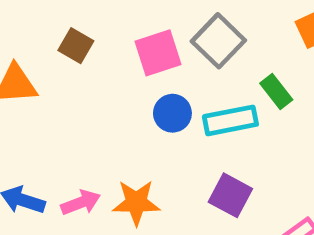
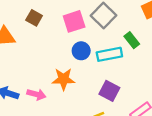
pink arrow: (81, 203) -> (36, 94), turned 36
orange star: (136, 203) -> (63, 79), moved

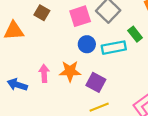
purple square: (109, 91) -> (96, 82), moved
pink arrow: (36, 94) -> (44, 73), moved, turned -108

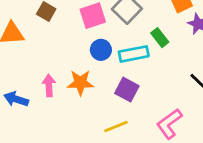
purple square: (96, 82) -> (127, 90), moved

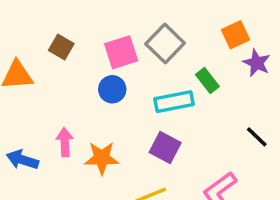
blue circle: (101, 50) -> (112, 89), moved
orange star: (80, 83) -> (102, 158), moved

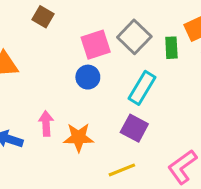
brown square: (61, 47) -> (43, 17), moved
green rectangle: (207, 80) -> (171, 48), moved, turned 35
cyan rectangle: (174, 102) -> (142, 88), turned -48

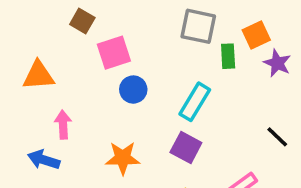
gray square: (134, 37) -> (198, 26), moved, turned -32
pink square: (96, 45) -> (114, 53), moved
pink arrow: (46, 124) -> (63, 125), moved

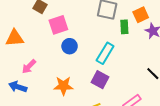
pink arrow: (63, 125) -> (29, 66), turned -133

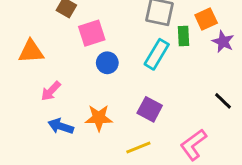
cyan rectangle: (105, 53) -> (157, 54), moved
blue arrow: (18, 87) -> (61, 126), moved

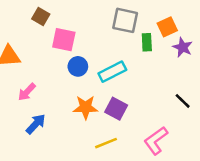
pink square: (92, 33) -> (64, 40), turned 30
cyan rectangle: (157, 54) -> (112, 72), moved, turned 32
orange star: (99, 118) -> (86, 107), moved
blue arrow: (61, 126) -> (36, 124), turned 115

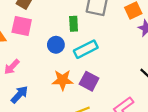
pink square: (64, 40) -> (22, 26), moved
green rectangle: (147, 42) -> (74, 24), moved

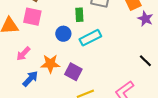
orange star: (63, 80) -> (50, 64), moved
purple square: (89, 81) -> (73, 72), moved

